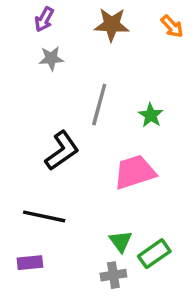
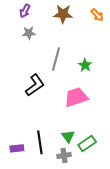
black line: (44, 216) -> (40, 142), moved, turned 70

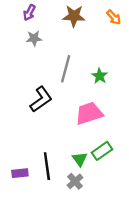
green rectangle: (87, 143) -> (102, 151), moved
gray cross: (64, 155) -> (75, 181), turned -32

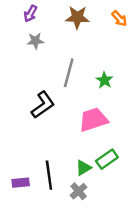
green triangle: (80, 159) -> (83, 168), turned 35

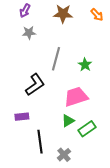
green triangle: (83, 168) -> (68, 121), moved
purple rectangle: (21, 183) -> (22, 117), moved

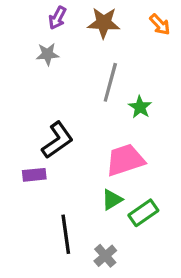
purple arrow: (25, 11) -> (57, 18), moved
gray line: (56, 59) -> (110, 82), moved
purple rectangle: (22, 117) -> (34, 175), moved

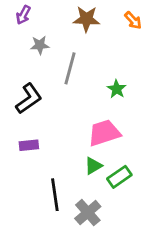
purple arrow: (57, 18) -> (23, 15), moved
gray line: (110, 82) -> (70, 68), moved
black L-shape: (57, 140) -> (29, 99), moved
gray cross: (105, 256) -> (88, 213), size x1.4

